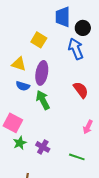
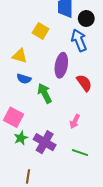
purple ellipse: (42, 73) -> (61, 65), moved
pink arrow: (88, 127) -> (75, 121), moved
purple cross: (43, 147) -> (45, 142), size x1.5

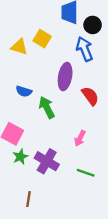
yellow triangle: (20, 56) -> (19, 47), moved

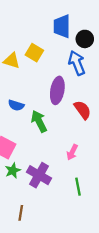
green line: (86, 173) -> (78, 187), turned 60

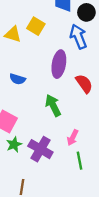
green arrow: (39, 121) -> (53, 105), moved
pink arrow: (72, 152) -> (73, 138), moved

